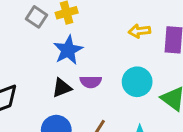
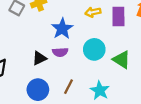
blue star: (68, 50) -> (62, 29), moved

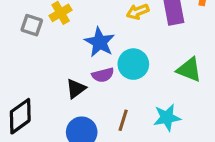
cyan circle: (94, 49) -> (133, 64), moved
cyan star: (100, 90) -> (167, 118), turned -30

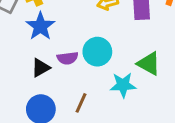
blue star: (100, 42) -> (40, 26), moved
cyan star: (167, 118) -> (123, 85), moved

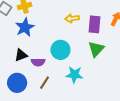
purple semicircle: (68, 58) -> (38, 62), moved
green triangle: (149, 64) -> (96, 49), moved, turned 36

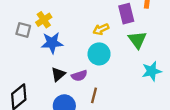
yellow arrow: (72, 18) -> (101, 29), moved
blue star: (25, 27) -> (52, 43), turned -30
cyan star: (74, 75) -> (152, 71), moved

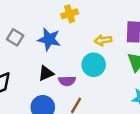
yellow cross: (44, 20) -> (70, 14), moved
gray square: (23, 30) -> (15, 37), moved

